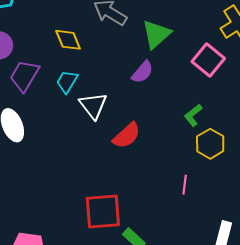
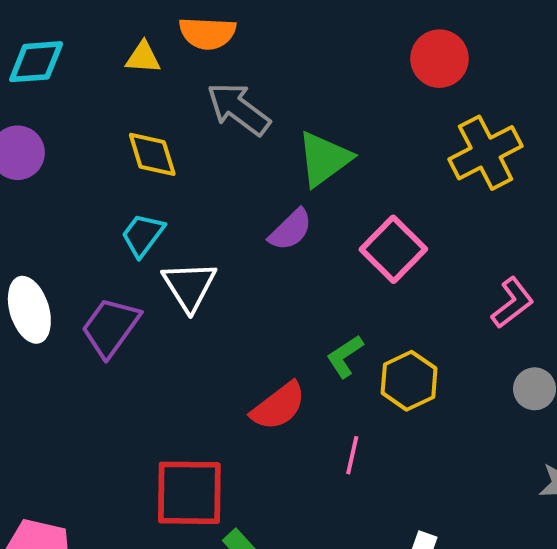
pink square: (208, 60) -> (393, 249), moved
purple trapezoid: (24, 76) -> (111, 327), moved
green L-shape: (193, 115) -> (345, 356), moved
red semicircle: (127, 135) -> (278, 406), moved

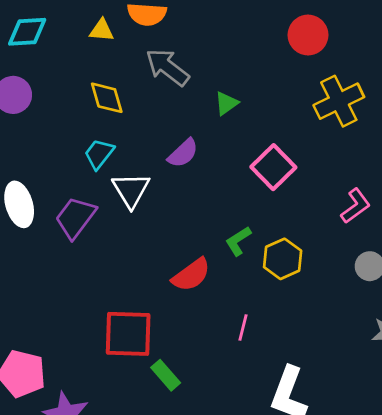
green triangle: (324, 159) -> (226, 103), size x0.6
purple semicircle: (290, 230) -> (183, 153), moved
pink line: (352, 455) -> (243, 327), moved

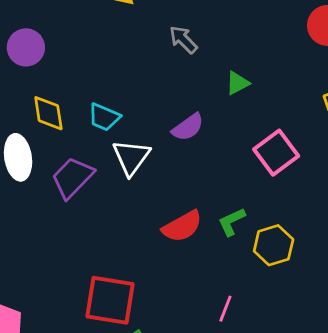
gray arrow: (167, 67) -> (183, 40), size x0.7
yellow diamond: (107, 98) -> (48, 113), moved
cyan trapezoid: (99, 154) -> (104, 117), turned -112
red semicircle: (191, 275) -> (182, 226), moved

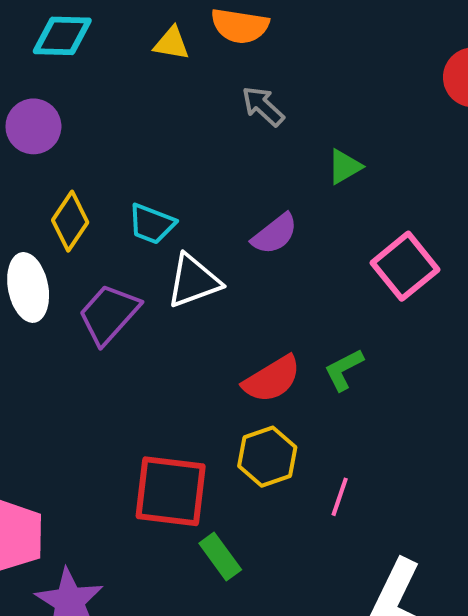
yellow diamond: (48, 113) -> (70, 221), turned 45
white triangle: (131, 157) -> (194, 281), turned 36
yellow hexagon: (274, 245) -> (267, 457), moved

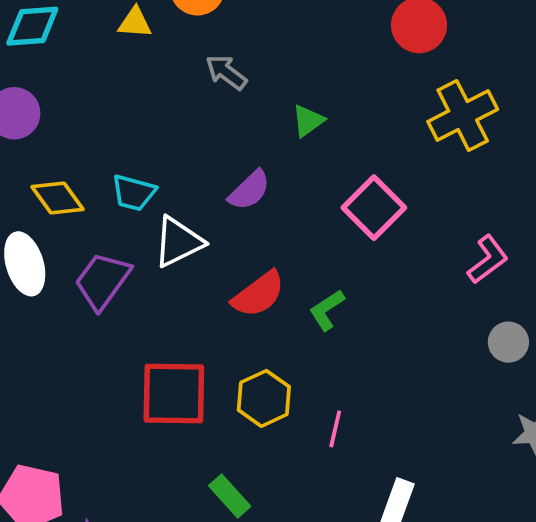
yellow diamond: (70, 221) -> (57, 198), turned -64
red semicircle: (272, 379) -> (258, 294), moved
red square: (171, 491) -> (174, 394), moved

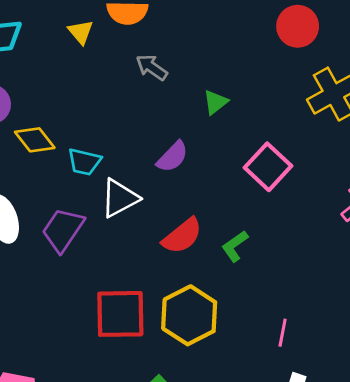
yellow triangle: (135, 23) -> (81, 32), turned 48
yellow diamond: (57, 198) -> (35, 140), moved
yellow hexagon: (264, 398) -> (189, 315), size x1.4
pink line: (335, 429) -> (283, 333), moved

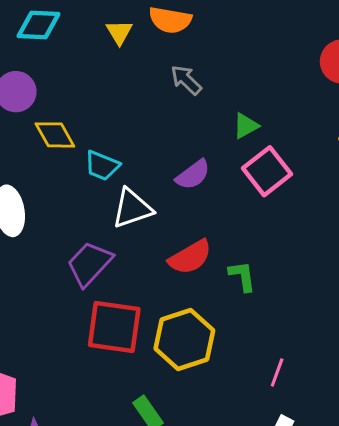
pink square: (268, 167) -> (267, 171), moved
purple trapezoid: (63, 230) -> (89, 264), moved
green L-shape: (235, 246) -> (242, 276), turned 108

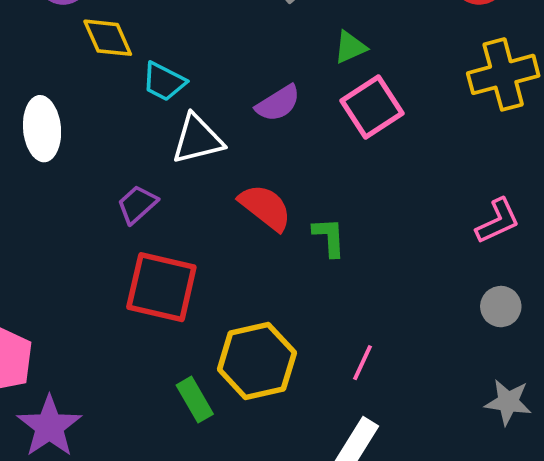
red semicircle: (190, 257) -> (265, 207), turned -117
purple trapezoid: (89, 264) -> (137, 204), size x0.7
yellow hexagon: (184, 340) -> (257, 361), moved

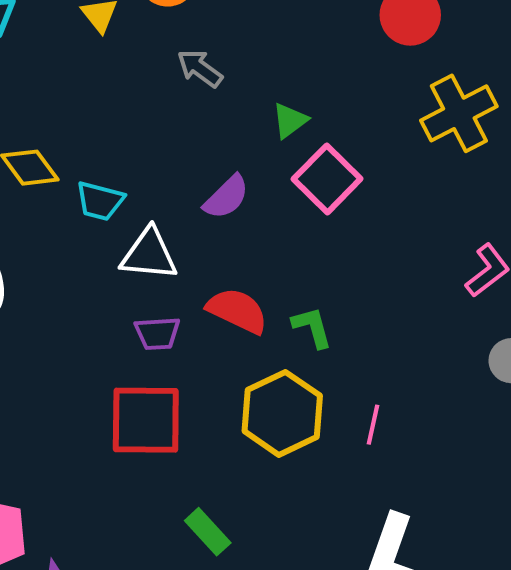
white triangle: (197, 139) -> (149, 254), turned 32
purple trapezoid: (137, 204) -> (157, 333), moved, turned -129
yellow hexagon: (257, 361) -> (282, 413), moved
pink line: (362, 363) -> (373, 425), moved

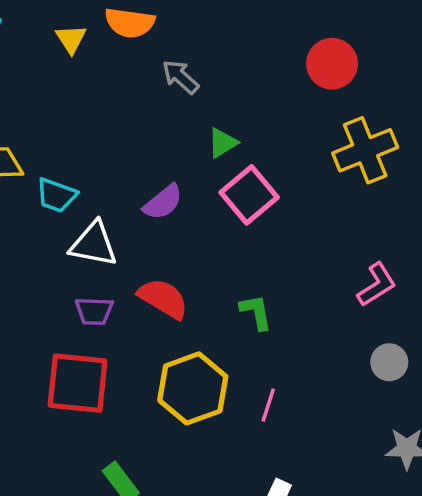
gray arrow: (200, 68) -> (180, 77), moved
green L-shape: (312, 327) -> (256, 312), moved

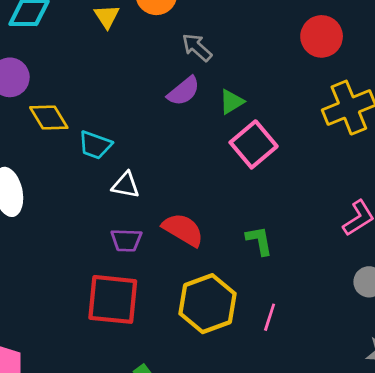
purple semicircle: (163, 202) -> (184, 91), moved
white triangle: (94, 244) -> (126, 185), size x0.7

